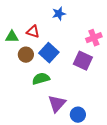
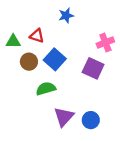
blue circle: (78, 115) -> (91, 120), moved

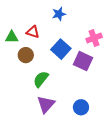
blue square: (55, 59) -> (61, 49), moved
green semicircle: (46, 89) -> (41, 79), turned -36
purple triangle: (64, 117) -> (46, 104), moved

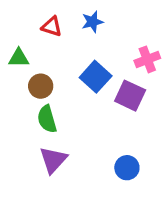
red triangle: (33, 32) -> (52, 27), moved
green semicircle: (41, 79) -> (47, 119), moved, turned -54
purple triangle: (46, 104) -> (53, 160), moved

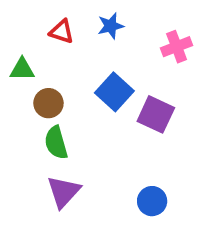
pink cross: (147, 59) -> (177, 47), moved

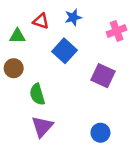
green triangle: (22, 69) -> (17, 36), moved
blue square: (114, 92) -> (64, 51), moved
brown circle: (48, 103) -> (14, 68), moved

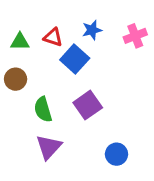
blue star: (73, 17) -> (92, 30), moved
red triangle: (41, 21) -> (53, 37), moved
purple square: (103, 76) -> (88, 105), moved, turned 30

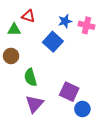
pink cross: (135, 36) -> (87, 25), moved, turned 35
red triangle: (53, 37) -> (28, 16), moved
purple square: (88, 105) -> (69, 92), moved, turned -30

